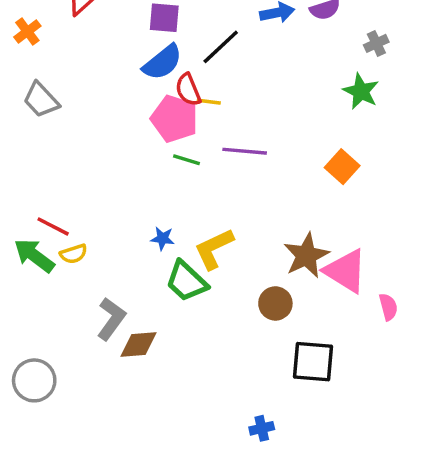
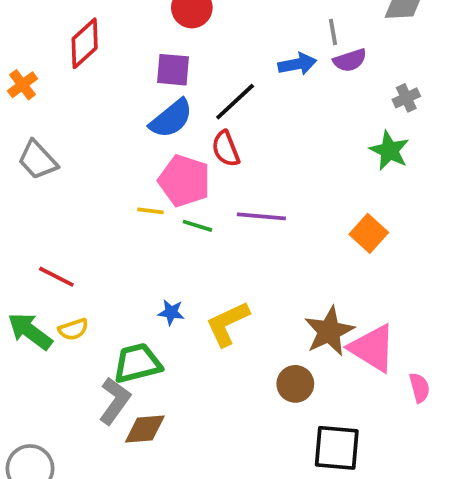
red semicircle: (188, 90) -> (226, 149), moved
yellow line: (209, 102) -> (150, 211), moved
red line: (53, 226) -> (56, 277), moved
green trapezoid: (186, 281) -> (137, 363), moved, turned 123

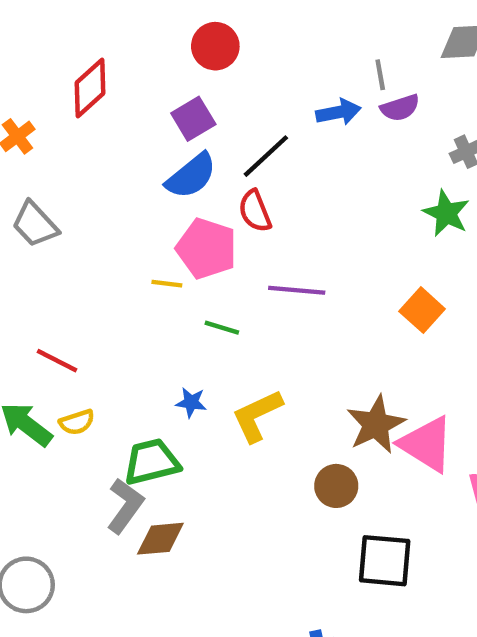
purple square: (173, 70) -> (193, 119), turned -36
green line: (197, 226) -> (222, 328), moved

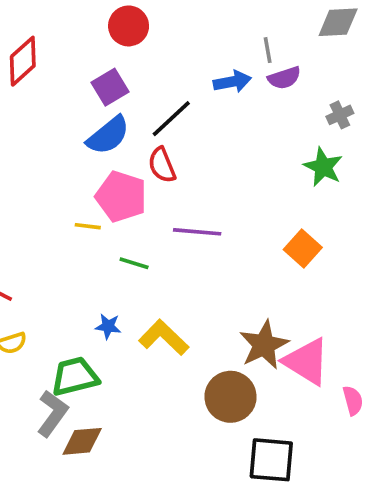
yellow L-shape: (257, 416) -> (164, 337), turned 69
brown circle: (336, 486) -> (231, 397), size x1.4

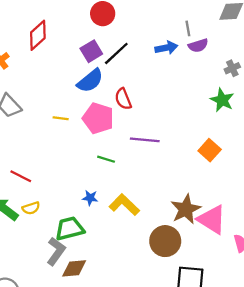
black line: (171, 119) -> (116, 53), moved
yellow line: (88, 226) -> (61, 118), moved

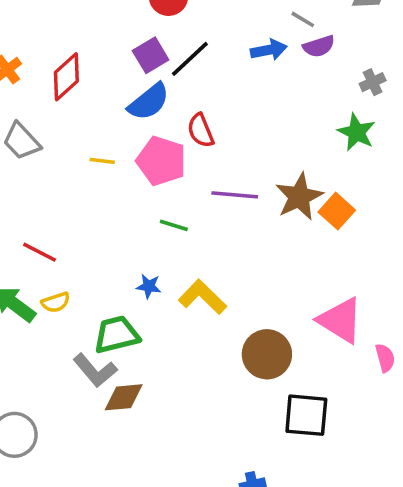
gray line: (188, 28) -> (303, 19), turned -49
red diamond: (38, 35) -> (66, 77), moved
brown star: (186, 209) -> (299, 197), moved
gray L-shape: (56, 251) -> (95, 370), turned 104

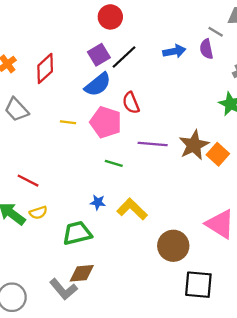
gray line: (303, 19) -> (216, 32), moved
purple semicircle: (319, 46) -> (206, 49), turned 96
gray L-shape: (95, 370) -> (63, 289), moved

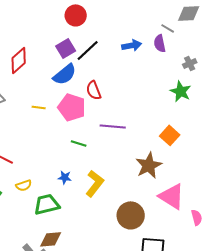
brown star: (194, 145) -> (149, 165), moved
yellow L-shape: (132, 209) -> (95, 183), turned 84
yellow semicircle: (38, 213) -> (24, 185), moved

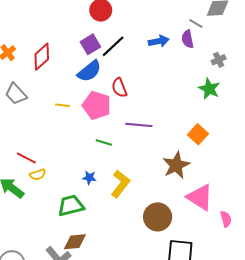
yellow semicircle: (24, 185) -> (38, 175), moved

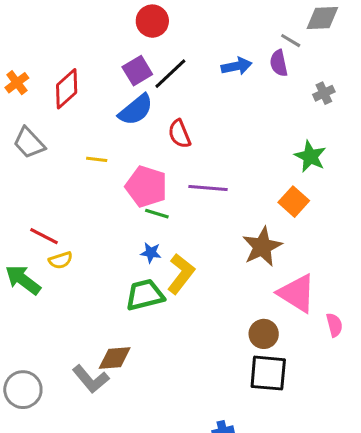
green star: (209, 89) -> (310, 156), moved
pink pentagon: (97, 105) -> (146, 187), moved
blue star: (89, 178) -> (151, 253), moved
green trapezoid: (71, 206) -> (145, 295), moved
brown circle: (158, 217) -> (264, 334), moved, size x0.7

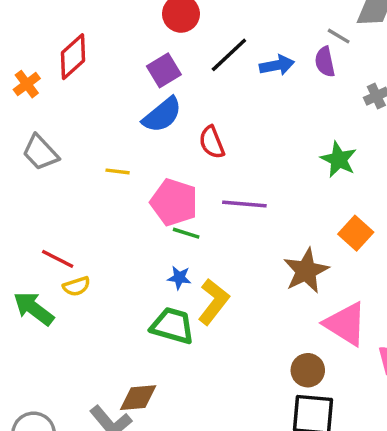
black line: (170, 74) -> (229, 55), moved
red diamond: (67, 89) -> (73, 57), moved
green star: (310, 156) -> (339, 159), moved
orange square: (294, 202) -> (356, 233), moved
green trapezoid: (145, 295) -> (172, 326), turned 30

